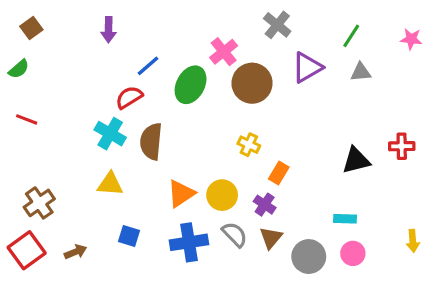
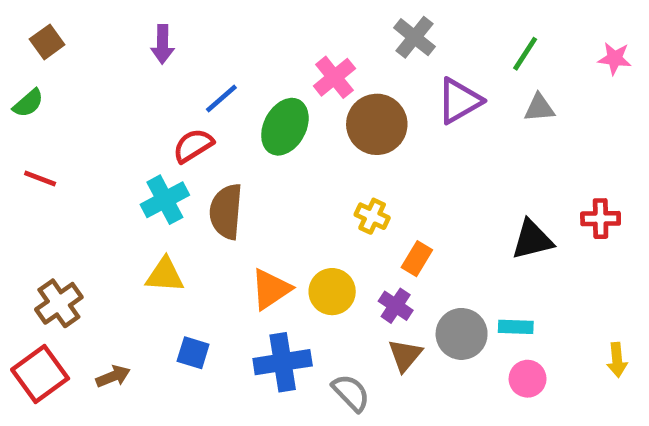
cyan cross: (110, 134) -> (165, 200), turned 32
gray semicircle: (235, 234) -> (351, 393), moved
gray circle: (309, 257) -> (462, 334), moved

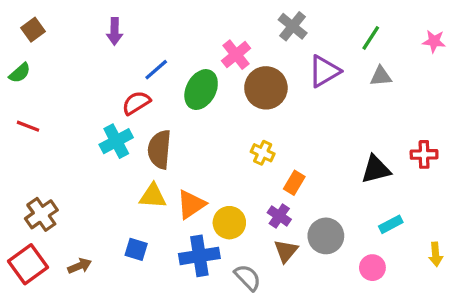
yellow triangle: (165, 275) -> (153, 196), moved
yellow circle: (332, 292) -> (229, 223), moved
cyan rectangle: (516, 327) -> (391, 224), moved, turned -30

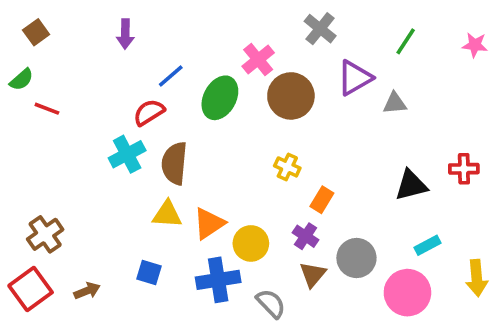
gray triangle: (381, 76) -> (395, 103), moved
red line: (28, 126) -> (47, 109), moved
yellow arrow: (436, 254) -> (477, 278), size x1.4
pink circle: (372, 268) -> (407, 293), size x1.6

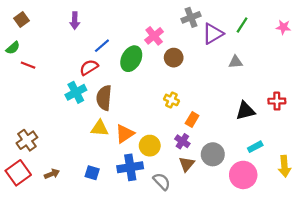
gray cross: (320, 29) -> (191, 17), turned 30
purple triangle: (355, 78) -> (213, 34), moved
brown circle: (291, 96) -> (174, 58), size x0.7
blue square: (149, 273) -> (92, 173), moved

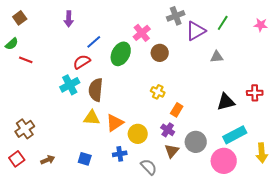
cyan rectangle: (255, 147) -> (235, 135), size x1.6
blue cross: (130, 167) -> (120, 154), size x0.6
red square: (18, 173) -> (17, 159), size x0.7

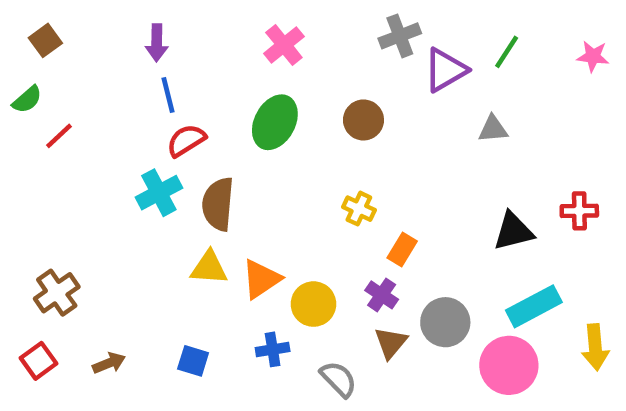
pink cross: (142, 33) -> (284, 45), moved
blue line: (94, 42) -> (168, 95), moved, turned -63
red line: (26, 60) -> (59, 136), turned -64

